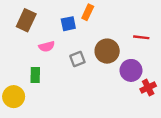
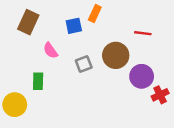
red line: (141, 37) -> (143, 33), moved
pink semicircle: (47, 46) -> (50, 50), turned 70

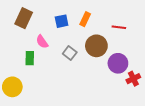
orange rectangle: (95, 14) -> (85, 19), moved
gray square: (84, 64) -> (70, 53), turned -32
green rectangle: (38, 81) -> (30, 58), moved

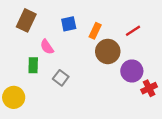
orange rectangle: (85, 19) -> (95, 31), moved
red line: (119, 27) -> (133, 31), turned -40
gray square: (70, 53) -> (61, 78), moved

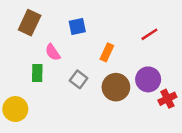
orange rectangle: (95, 31) -> (107, 52), moved
brown circle: (108, 51) -> (116, 87), moved
gray square: (61, 78) -> (79, 79), moved

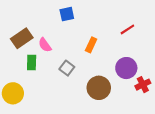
brown rectangle: (30, 23) -> (22, 38), moved, turned 30
blue square: (77, 27) -> (67, 14), moved
brown circle: (116, 87) -> (99, 88), moved

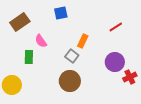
brown rectangle: (22, 38) -> (20, 22), moved
gray square: (67, 68) -> (72, 56), moved
brown circle: (99, 88) -> (70, 81), moved

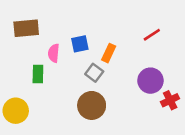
blue square: (61, 13) -> (80, 44), moved
brown rectangle: (20, 22) -> (26, 28), turned 30
pink semicircle: (41, 41) -> (54, 53), turned 40

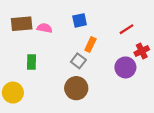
blue square: (80, 44) -> (80, 20), moved
pink semicircle: (54, 53) -> (45, 28), moved, turned 96
red cross: (170, 100) -> (142, 51), moved

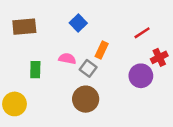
blue square: (80, 20) -> (78, 23), moved, turned -32
pink semicircle: (45, 28) -> (67, 59), moved

